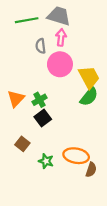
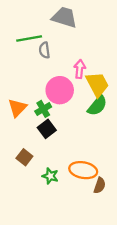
green line: (27, 20) -> (29, 38), moved
pink arrow: (61, 37) -> (80, 69), moved
pink circle: (60, 64) -> (60, 90), moved

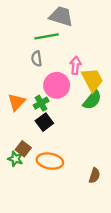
green line: (29, 38) -> (47, 36), moved
gray semicircle: (44, 50) -> (37, 59), moved
orange ellipse: (83, 170) -> (50, 161), moved
green star: (50, 176) -> (15, 159), moved

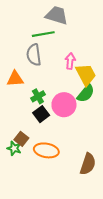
gray semicircle: (37, 59) -> (34, 55), size x1.5
pink circle: (57, 85) -> (64, 105), moved
orange triangle: (17, 102) -> (15, 79), moved, turned 42
brown semicircle: (94, 176) -> (88, 164), size x1.5

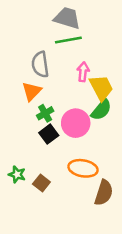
green line: (43, 34) -> (68, 40), moved
orange triangle: (15, 79) -> (32, 91), moved, turned -42
brown square: (21, 139) -> (41, 183), moved
orange ellipse: (46, 150) -> (83, 168), moved

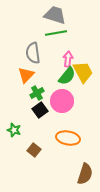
green semicircle: (101, 110) -> (67, 76), moved
green star: (17, 174) -> (14, 130), moved
brown semicircle: (104, 193) -> (85, 174), moved

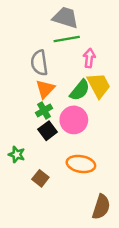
pink arrow: (68, 59) -> (89, 58), moved
orange triangle: (26, 75) -> (45, 89), moved

